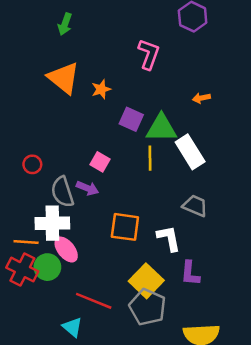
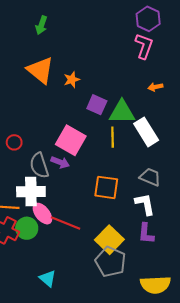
pink L-shape: (149, 54) -> (144, 46), moved
pink square: (100, 162) -> (71, 140), size x1.8
orange square: (125, 227) -> (106, 187), moved
white L-shape: (169, 238) -> (145, 204), moved
red line: (94, 301) -> (65, 223), moved

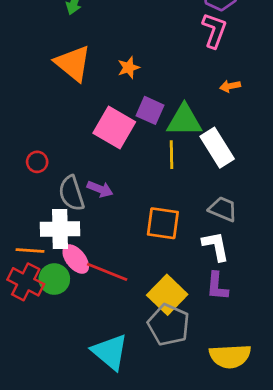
orange star: (72, 80) -> (129, 68), moved
pink square: (71, 140) -> (114, 128), moved
cyan triangle: (48, 278) -> (110, 352), moved, size x1.6

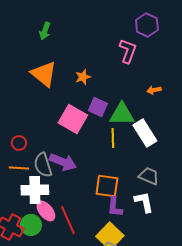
pink L-shape: (214, 30) -> (128, 51), moved
purple arrow: (100, 189) -> (63, 162), size x1.5
orange line: (30, 250) -> (19, 168), moved
red line: (107, 272) -> (68, 220), turned 44
purple L-shape: (217, 286) -> (115, 207), moved

